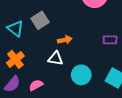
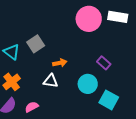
purple rectangle: (110, 40) -> (104, 63), turned 40
cyan circle: (81, 75) -> (88, 84), moved

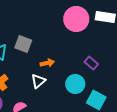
gray square: (36, 44) -> (23, 44), turned -36
white triangle: (51, 81) -> (38, 81), turned -49

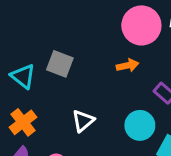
orange arrow: (47, 63) -> (128, 65), moved

